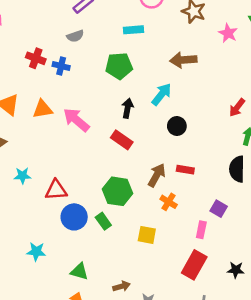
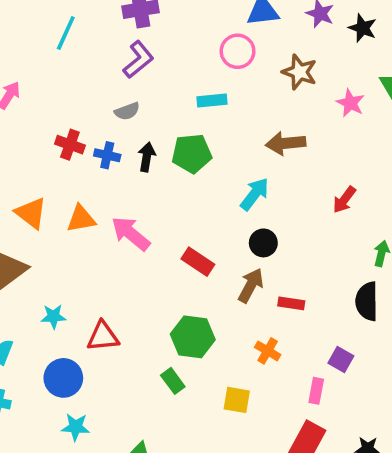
black arrow: (127, 108) -> (147, 157), moved
red arrow: (237, 108) -> (344, 200), moved
black circle: (177, 126) -> (263, 243), moved
brown arrow: (157, 175) -> (251, 285), moved
blue circle: (74, 217) -> (63, 378), moved

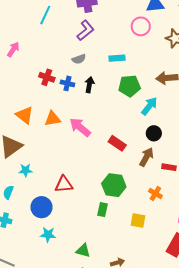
cyan rectangle: (212, 101) -> (117, 58), moved
green pentagon: (192, 154) -> (129, 86), moved
cyan star: (53, 316) -> (26, 170), moved
green rectangle: (173, 381) -> (102, 210), turned 48

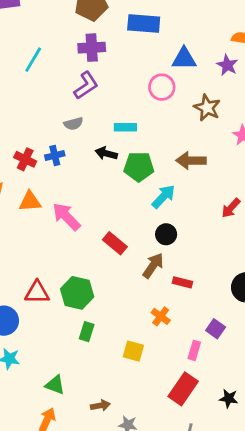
red cross: (47, 77) -> (25, 159), moved
blue cross: (67, 83) -> (55, 155), turned -32
black arrow: (89, 85) -> (106, 153), moved, turned -91
green hexagon: (114, 185) -> (77, 293), moved

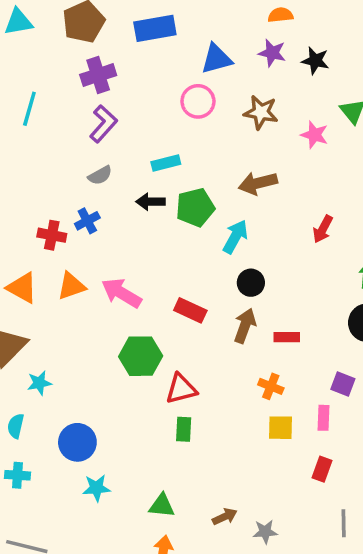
red triangle: (37, 292) -> (181, 389), moved
green hexagon: (77, 293) -> (141, 356), moved
yellow square: (133, 351) -> (280, 428), moved
red rectangle: (183, 389) -> (322, 469), size x0.6

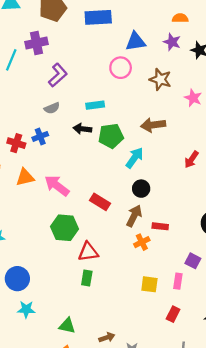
purple cross: (98, 75) -> (36, 43), moved
orange cross: (271, 386) -> (142, 242), moved, turned 35

